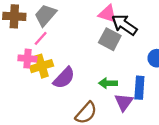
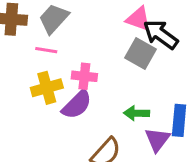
pink line: (41, 38) -> (46, 50), turned 56
pink cross: (27, 59) -> (84, 76), moved

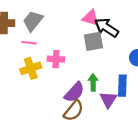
gray square: (140, 54) -> (93, 41), turned -36
purple semicircle: (77, 105) -> (74, 92), moved
green arrow: (137, 113) -> (93, 82), turned 91

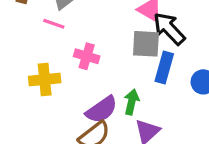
yellow cross: (31, 68) -> (45, 80), moved
blue rectangle: (122, 86) -> (164, 68), moved

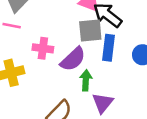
purple semicircle: (102, 110) -> (73, 59), moved

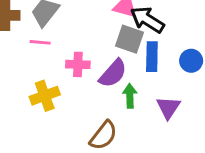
gray square: (90, 31) -> (129, 39), turned 30
purple triangle: (103, 103) -> (168, 108), moved

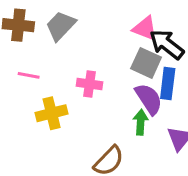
pink line: (40, 42) -> (29, 75), moved
purple semicircle: (113, 73) -> (149, 99), moved, turned -80

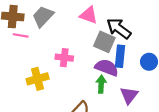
pink triangle: (145, 28) -> (89, 15), moved
pink line: (29, 75) -> (21, 35), moved
purple semicircle: (149, 99) -> (107, 67), turned -35

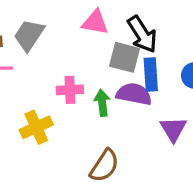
black arrow: (119, 28) -> (142, 34), turned -150
green arrow: (101, 84) -> (102, 103), moved

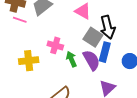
purple semicircle: (134, 94) -> (91, 60), turned 30
green arrow: (102, 103) -> (71, 59), turned -35

